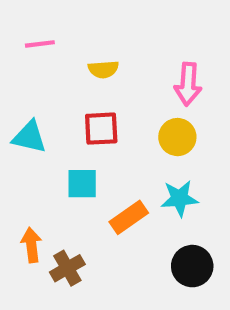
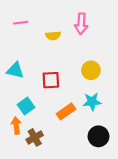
pink arrow: (188, 84) -> (81, 24), moved
red square: (101, 129) -> (51, 80), moved
cyan square: (82, 184) -> (26, 106), moved, turned -35

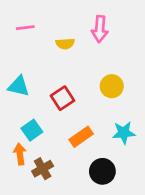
red square: (51, 80) -> (63, 98), turned -30
cyan star: (92, 102) -> (124, 133), moved
black circle: (98, 136) -> (102, 171), moved

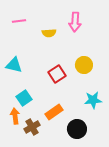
red square: (63, 98) -> (57, 74), moved
orange rectangle: (81, 137) -> (54, 112), moved

